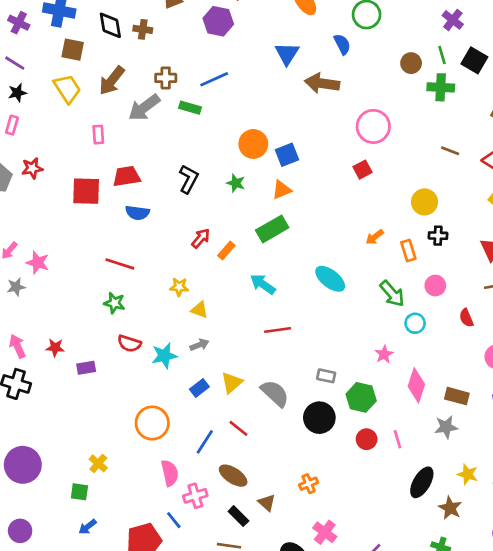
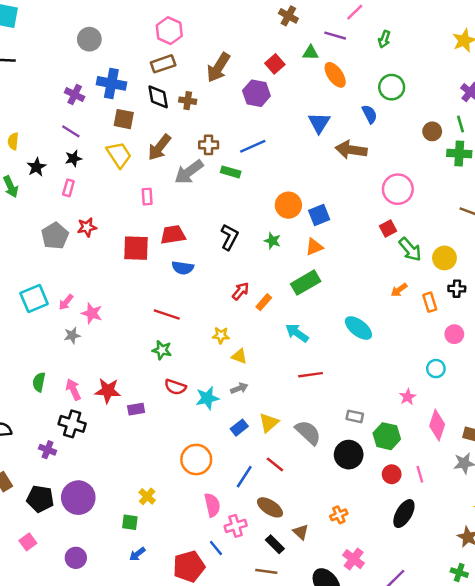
green arrow: (392, 294) -> (410, 249), moved
red star: (55, 348) -> (108, 391), size x1.5
black ellipse: (422, 482) -> (404, 514), moved

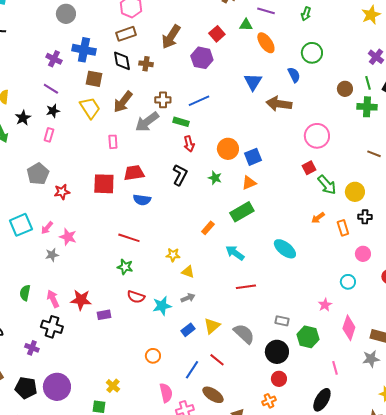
red star: (87, 227) -> (62, 192), moved
red arrow: (240, 291) -> (189, 144), moved, turned 126
orange circle: (196, 460) -> (153, 356), size x0.6
red circle: (392, 474) -> (279, 379), moved

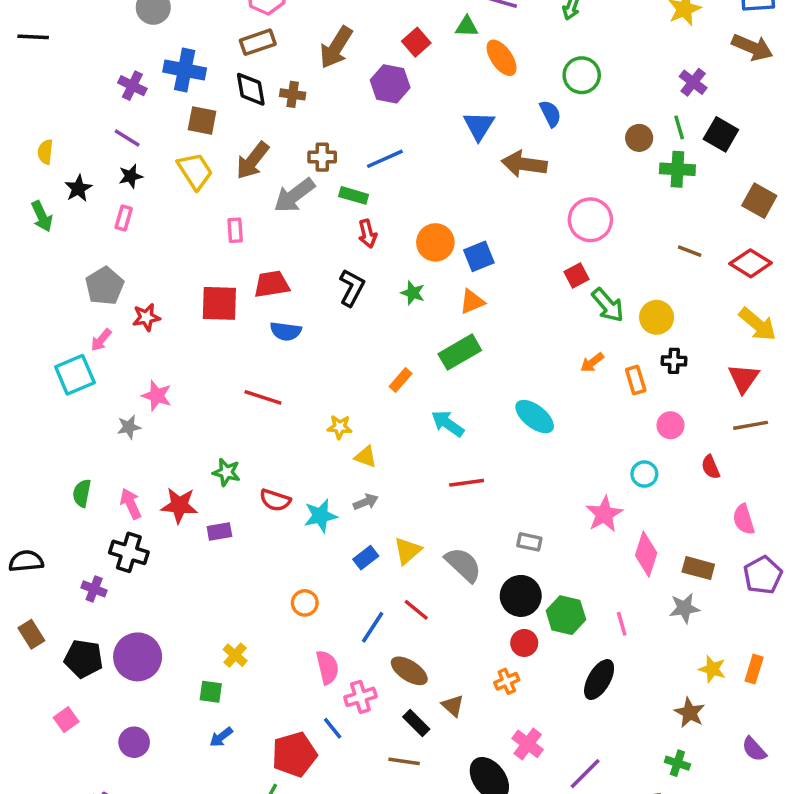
pink arrow: (47, 228) -> (101, 340), moved
green star: (125, 267) -> (226, 472), moved
pink star: (325, 305) -> (604, 514), size x1.5
green hexagon: (308, 337) -> (566, 615), moved

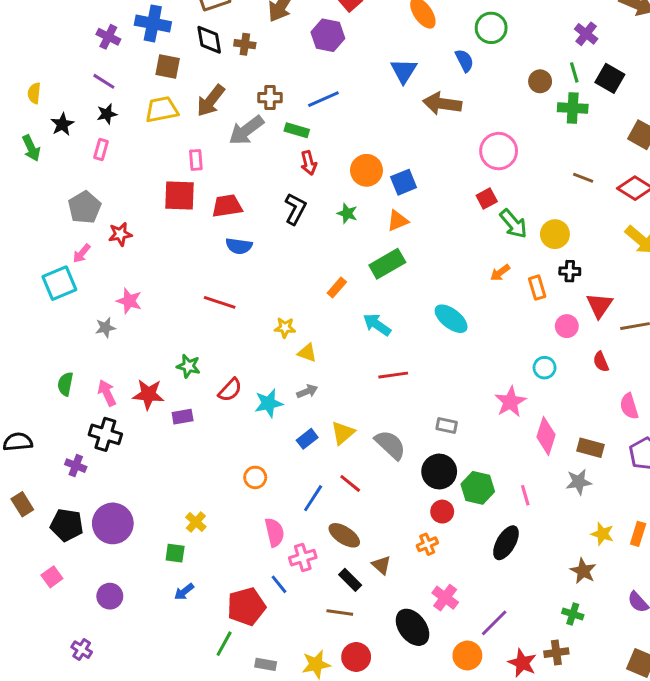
yellow trapezoid: (195, 171) -> (162, 109), turned -68
red square: (219, 303) -> (180, 196), moved
red triangle: (744, 378) -> (599, 305), moved
red semicircle: (275, 500) -> (230, 390), turned -65

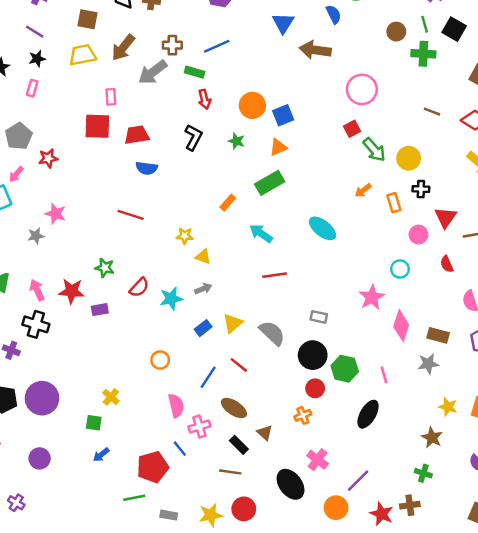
green line: (224, 644) -> (134, 498), turned 50

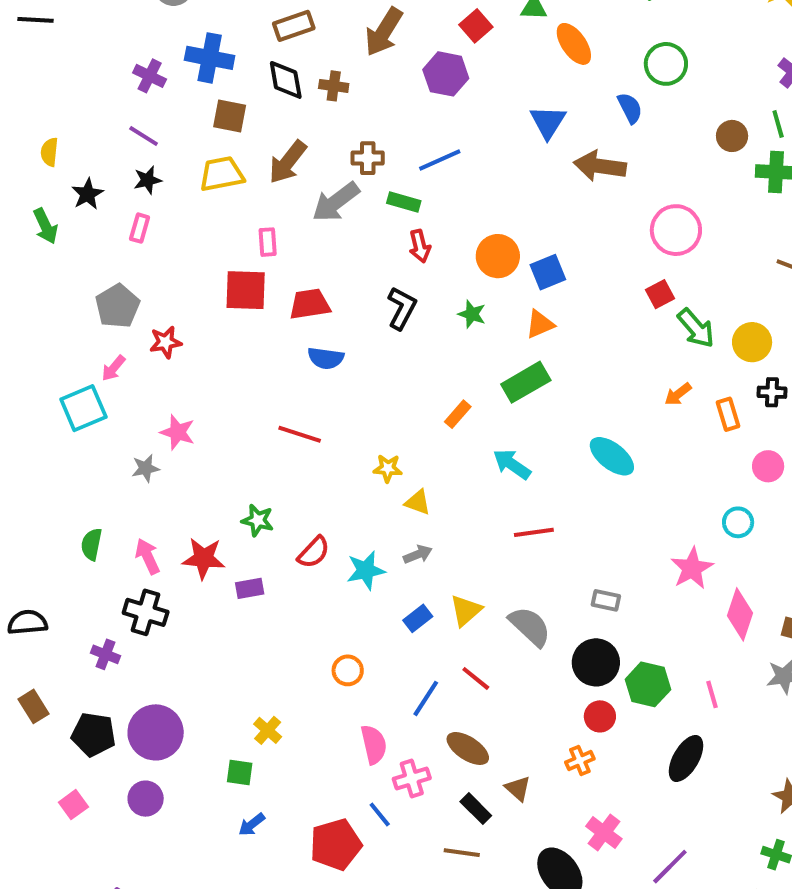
purple circle: (40, 458) -> (146, 799), moved

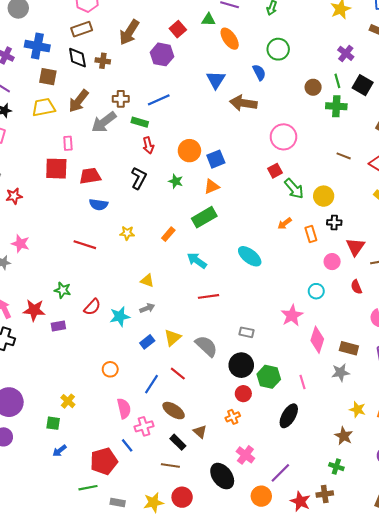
yellow star: (388, 468) -> (127, 233), moved

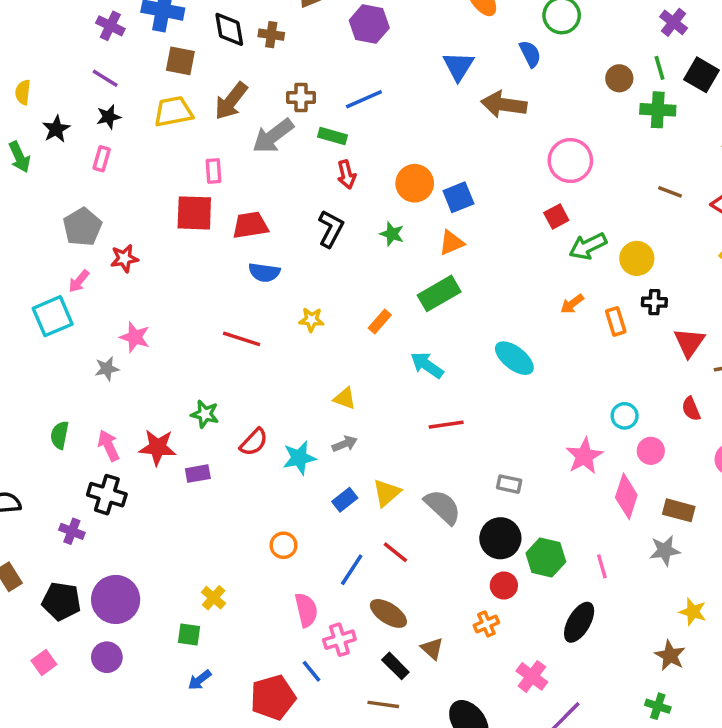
green arrow: (294, 189) -> (588, 246), turned 105
pink circle: (332, 262) -> (651, 451), moved
pink cross: (245, 455) -> (532, 676), moved

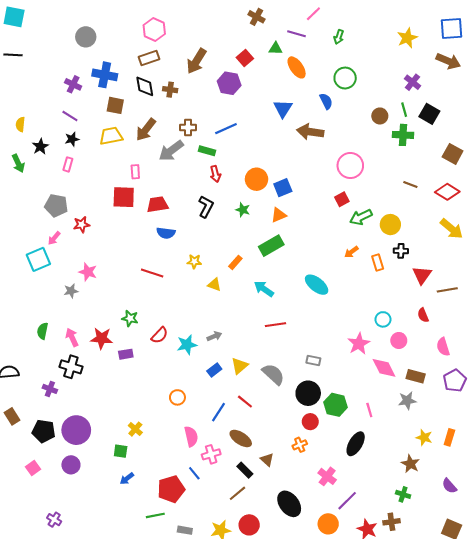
gray pentagon: (82, 227) -> (56, 206), turned -30
yellow triangle: (345, 398) -> (214, 285), moved
pink diamond: (626, 496) -> (384, 368), turned -45
brown line: (383, 704) -> (238, 493), turned -48

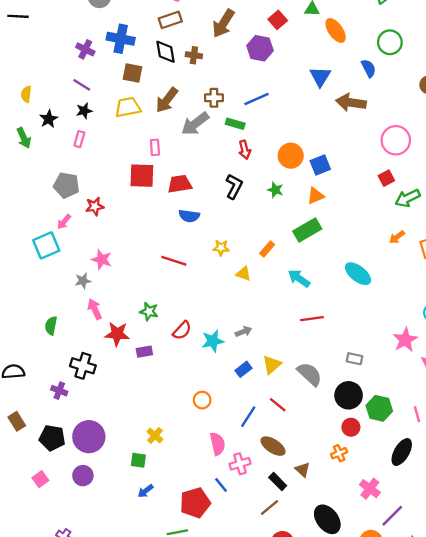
pink arrow: (72, 337) -> (95, 309), moved

